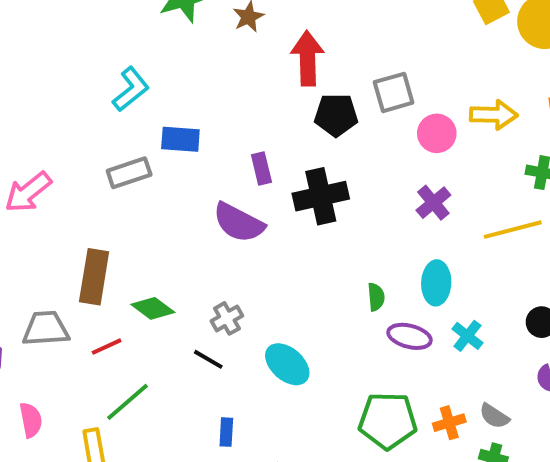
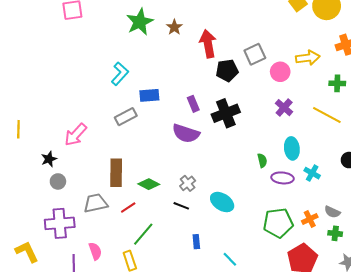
yellow line: (513, 230) -> (327, 115), turned 52

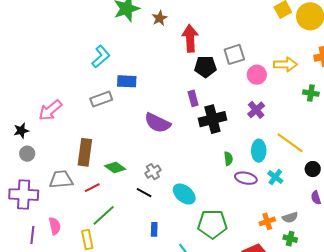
purple rectangle: (193, 104) -> (193, 98), moved
black cross: (226, 113) -> (212, 119), moved
yellow line: (327, 115) -> (290, 143), moved
gray semicircle: (332, 212) -> (290, 217), turned -49
green pentagon: (278, 223) -> (212, 224), moved

